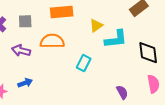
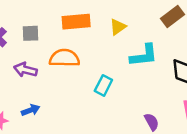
yellow triangle: (96, 26) -> (118, 27), moved

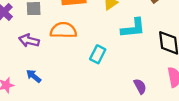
blue arrow: (31, 110) -> (34, 76), turned -119

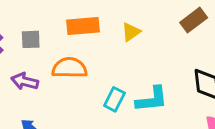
cyan L-shape: (133, 28) -> (152, 99), moved

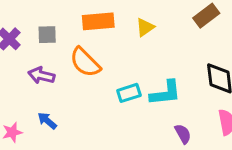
orange semicircle: (70, 68) -> (85, 62), turned -136
cyan rectangle: (114, 99) -> (129, 93), turned 45

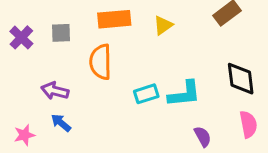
orange semicircle: (85, 62) -> (101, 62), turned 44
purple arrow: (41, 75) -> (55, 91), moved

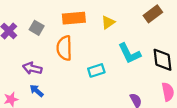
gray square: (61, 33) -> (37, 28), turned 32
cyan L-shape: (184, 94) -> (129, 53), moved, turned 70

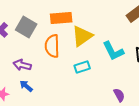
yellow triangle: (108, 22) -> (82, 36), moved, size x1.6
gray square: (37, 28) -> (26, 27), size x1.5

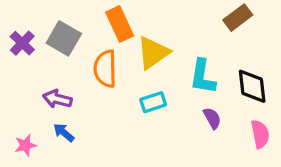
orange rectangle: (61, 18) -> (120, 24), turned 70
cyan L-shape: (113, 51) -> (203, 77), turned 35
purple semicircle: (119, 95) -> (212, 118), moved

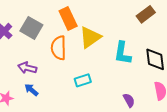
cyan rectangle: (153, 102) -> (83, 80), moved
purple semicircle: (212, 118) -> (129, 100), moved

